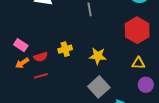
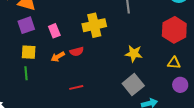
pink rectangle: (21, 45) -> (54, 31), moved, turned 32
yellow cross: (65, 49) -> (94, 25), moved, size x1.6
red line: (41, 76) -> (76, 87), moved

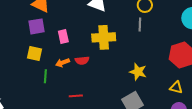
green line: (26, 73) -> (45, 76), moved

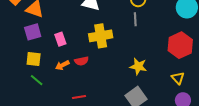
green line: (45, 76) -> (37, 80), moved, turned -48
yellow triangle: (176, 87) -> (178, 78), turned 40

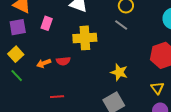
gray line: (135, 19) -> (121, 25), turned -56
pink rectangle: (60, 39) -> (47, 23), moved, turned 32
yellow square: (34, 59) -> (16, 54), turned 35

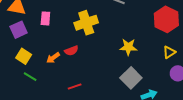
yellow triangle: (157, 88) -> (169, 52), turned 48

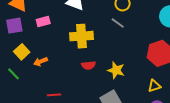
pink rectangle: (45, 18) -> (43, 22), turned 56
red semicircle: (71, 51) -> (88, 65), moved
yellow square: (24, 56) -> (22, 52), moved

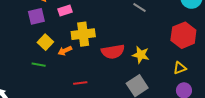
yellow cross: (82, 36) -> (83, 34), moved
red semicircle: (88, 65) -> (113, 52), size x1.6
green line: (14, 74) -> (39, 65), turned -32

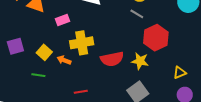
purple square: (36, 16) -> (15, 46), moved
red hexagon: (183, 35) -> (156, 38), moved
orange arrow: (65, 51) -> (64, 60), turned 48

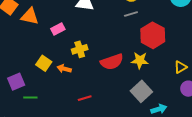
gray line: (137, 14) -> (131, 14), turned -40
yellow cross: (82, 43) -> (80, 49), size x0.7
purple square: (15, 46) -> (16, 82), moved
green line: (38, 75) -> (30, 98), moved

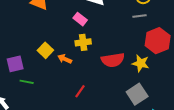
pink rectangle: (58, 29) -> (80, 19), moved, turned 56
red line: (85, 98) -> (80, 91), turned -48

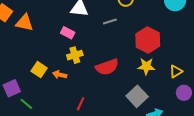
gray line: (140, 16) -> (110, 22), moved
yellow star: (141, 63) -> (146, 66), moved
green line: (27, 82) -> (26, 104), turned 40

